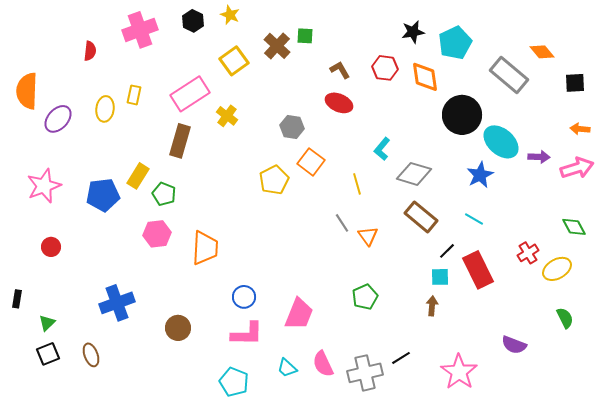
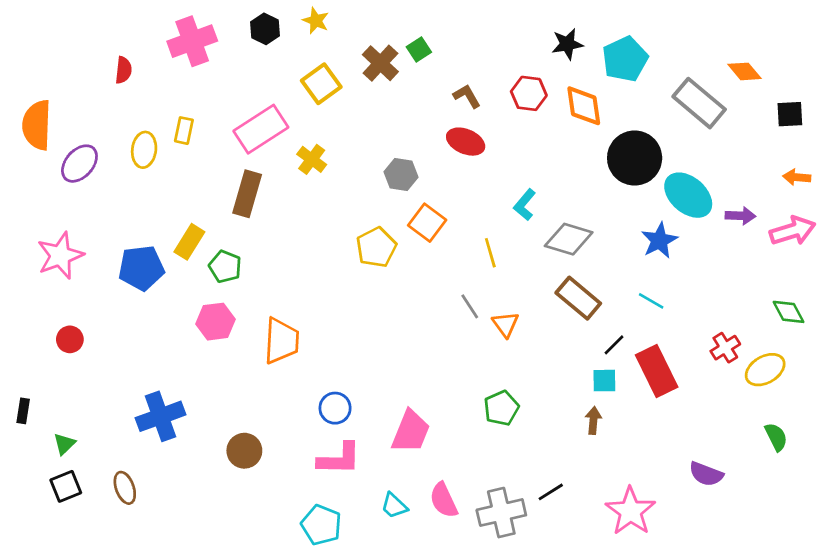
green square: (305, 36) -> (419, 49), turned -36

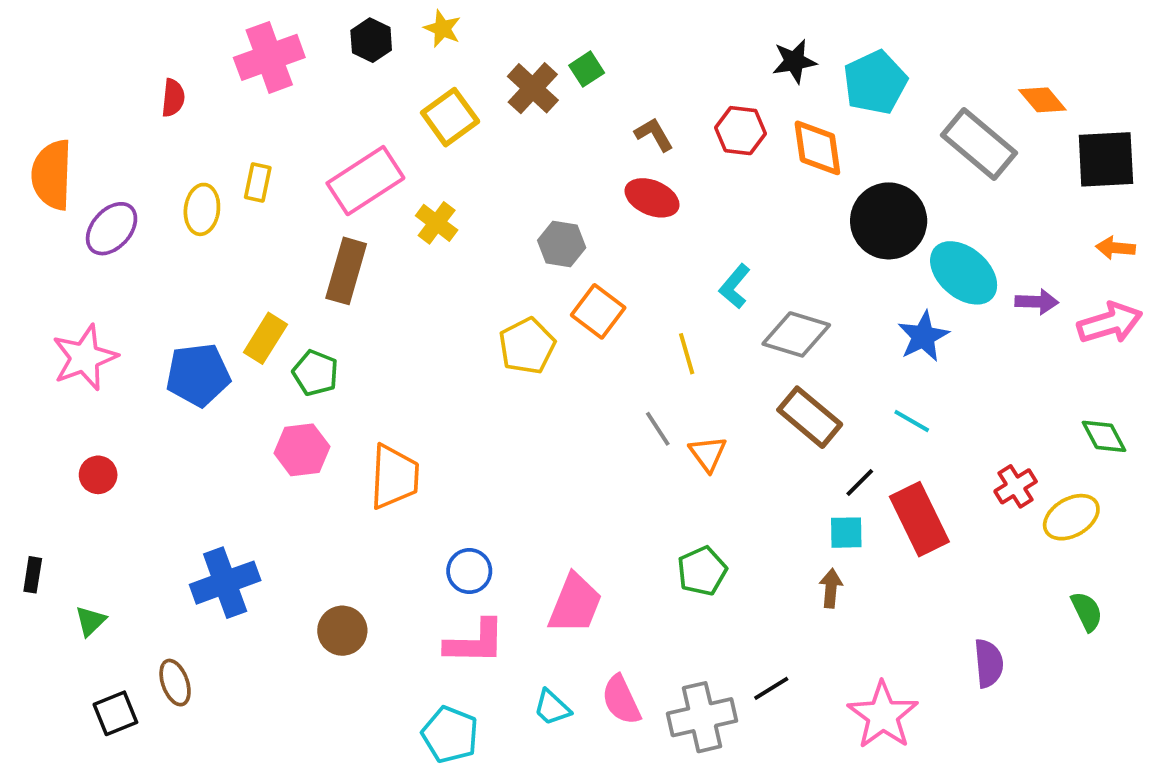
black square: (790, 114) -> (1106, 159), size x1.6
purple semicircle: (706, 474) -> (989, 663), turned -116
black square: (66, 486) -> (115, 713), moved

